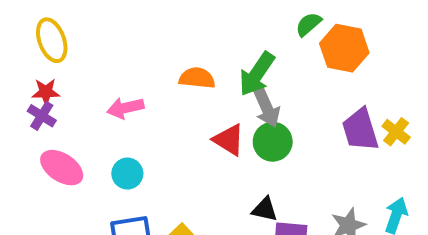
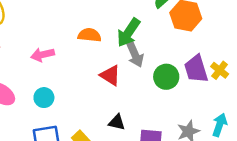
green circle: (273, 142) -> (166, 77), moved
black triangle: (265, 209) -> (117, 122), moved

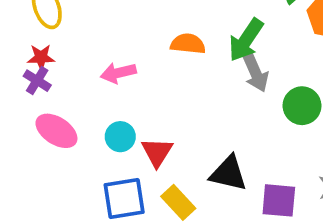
red triangle: (110, 75) -> (157, 152), moved, turned 30
black triangle: (117, 122) -> (229, 173), size x1.5

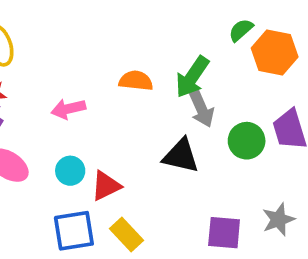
red triangle: (157, 152) -> (106, 186), turned 32
black triangle: (229, 173) -> (181, 156), moved

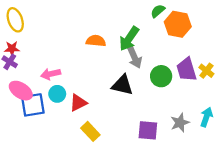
pink arrow: (68, 109) -> (51, 74), moved
blue square: (74, 231) -> (33, 105), moved

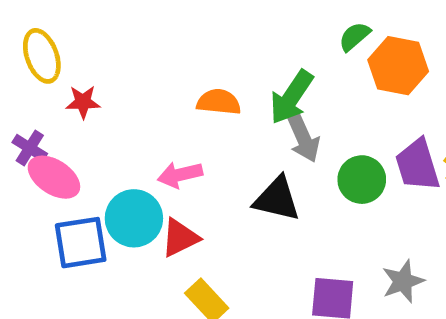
red star: (12, 49) -> (83, 102), moved
pink arrow: (51, 74) -> (180, 175), moved
pink ellipse: (21, 91) -> (54, 177), moved
cyan circle: (57, 94) -> (134, 218), size x1.5

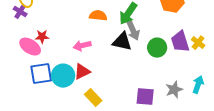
red star: (83, 102) -> (42, 37), moved
purple cross: (30, 148) -> (20, 12), moved
black triangle: (277, 199) -> (122, 42), moved
cyan circle: (134, 218) -> (63, 76), moved

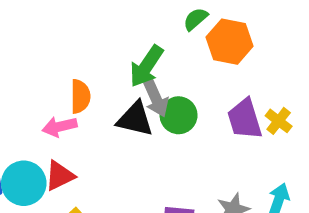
orange semicircle: (98, 16) -> (80, 96), moved, turned 84
green circle: (157, 48) -> (179, 115), moved

